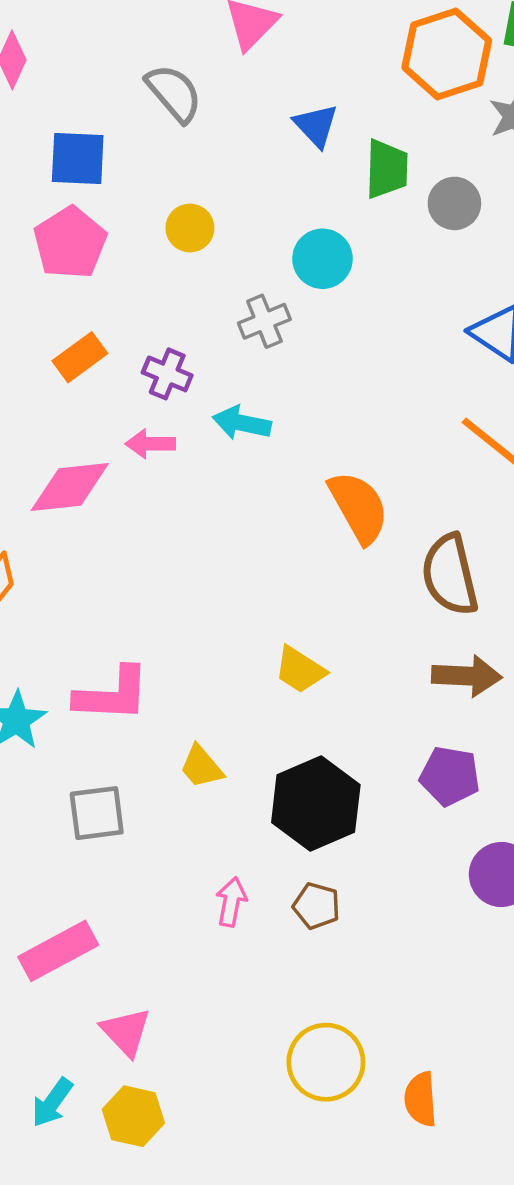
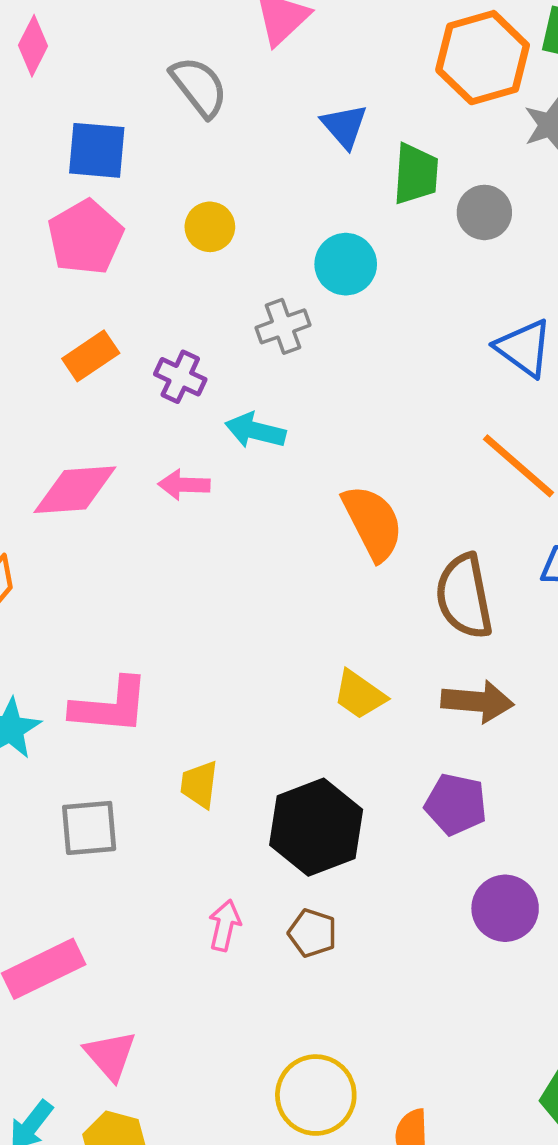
pink arrow: (150, 444) -> (184, 485), moved
yellow trapezoid: (300, 670) -> (360, 695), moved
yellow trapezoid: (201, 767) -> (199, 784), turned 45

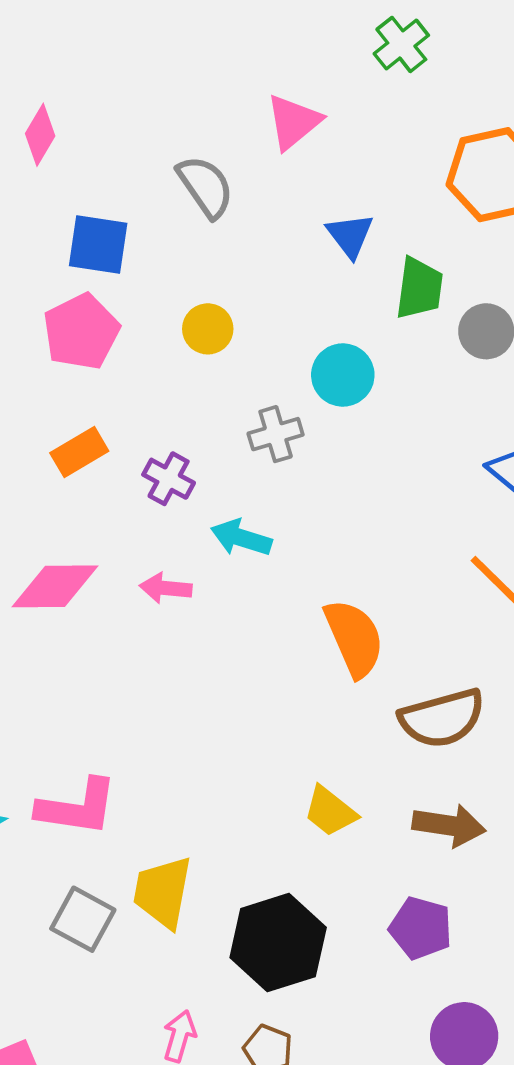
brown semicircle: (464, 596) -> (442, 718), turned -98
yellow trapezoid: (199, 784) -> (163, 892), size x1.5
gray square: (89, 828) -> (83, 919), moved, turned 30

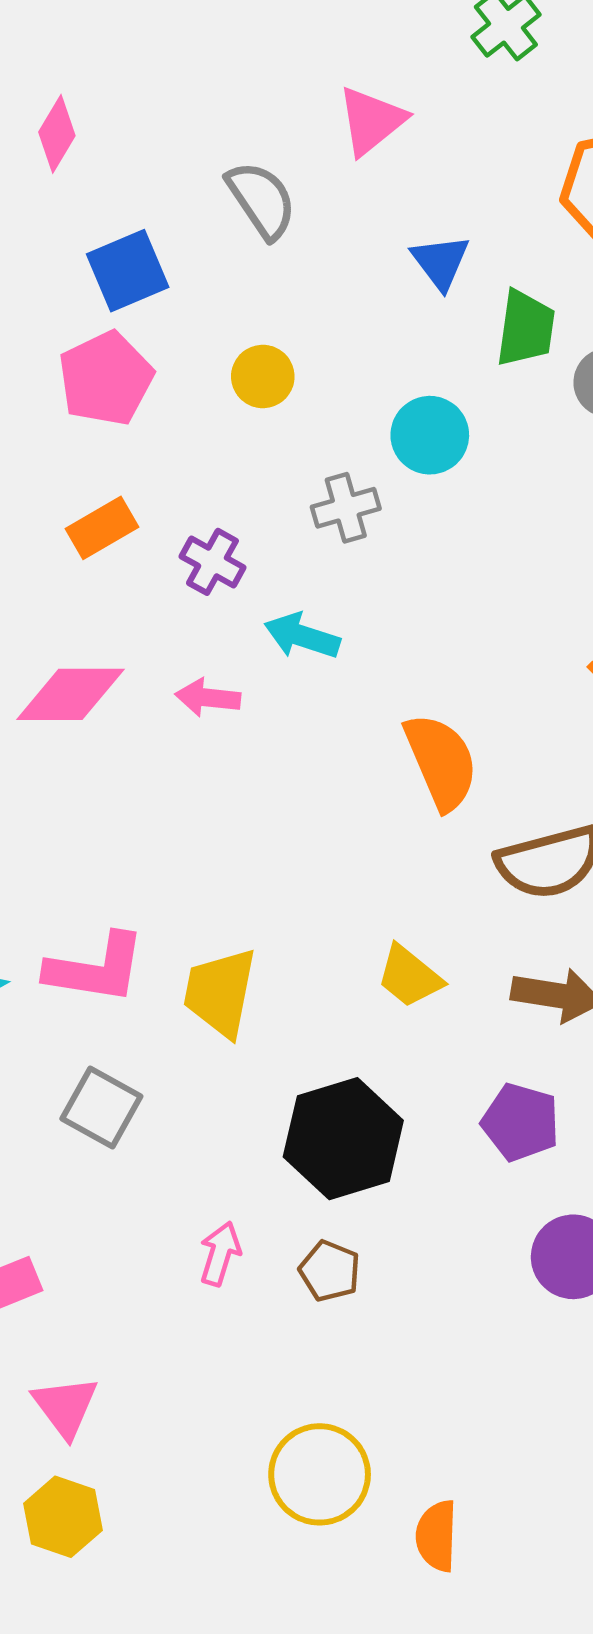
blue square: (98, 245) -> (128, 271), turned -32
yellow trapezoid: (163, 892) -> (220, 992), moved

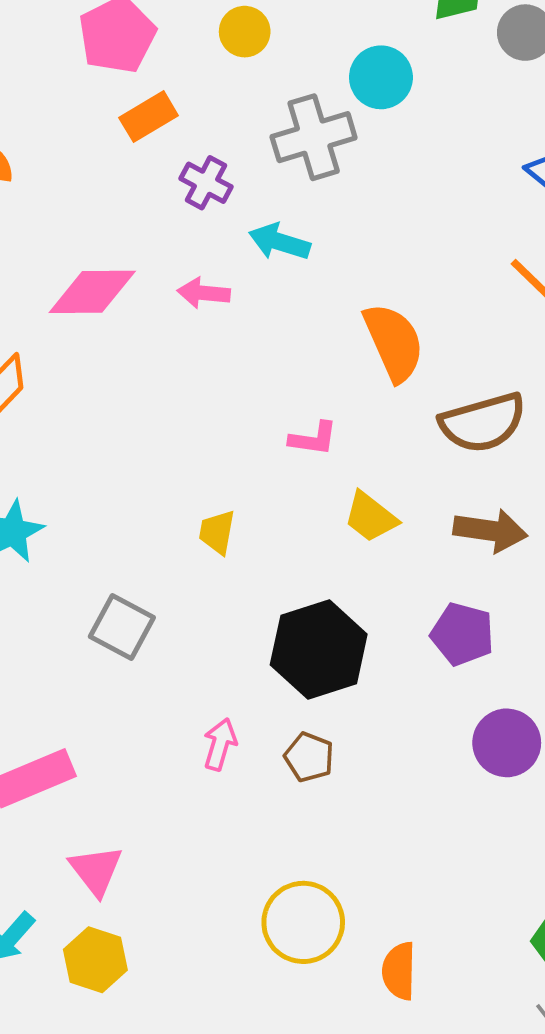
gray cross: (346, 508) -> (314, 137), size x1.5
orange rectangle: (102, 528) -> (149, 117), moved
pink L-shape: (96, 968) -> (313, 439), moved, size x0.6
yellow trapezoid: (220, 992) -> (217, 532), size x0.6

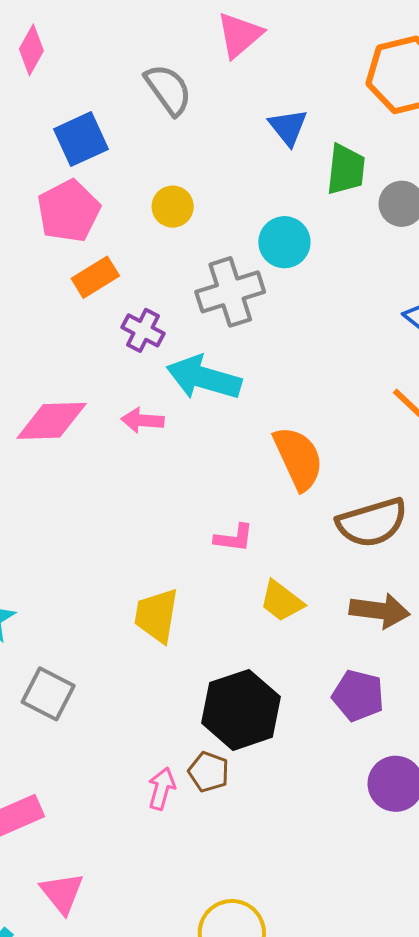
cyan arrow: (279, 242) -> (204, 378), size x1.5
yellow trapezoid: (217, 532) -> (157, 616), size x1.5
gray square: (122, 627) -> (48, 694), moved
brown pentagon: (309, 757) -> (209, 772), moved

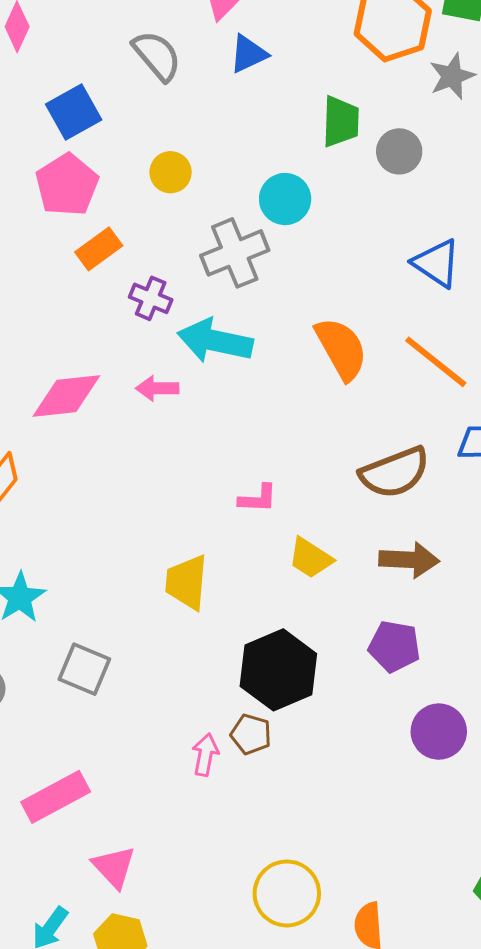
blue triangle: (288, 127) -> (248, 54), moved, turned 48
orange semicircle: (298, 458) -> (341, 349), moved

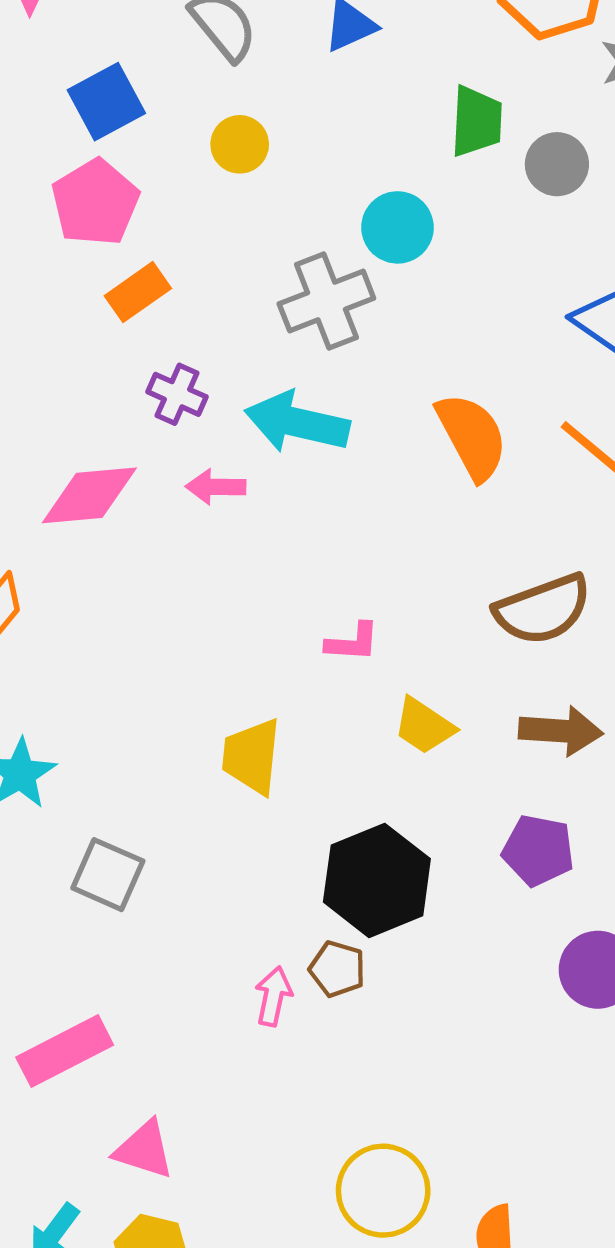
yellow circle: (171, 172) -> (240, 144), moved
purple cross: (151, 298) -> (177, 394), moved
pink triangle: (114, 867) -> (144, 1150), turned -30

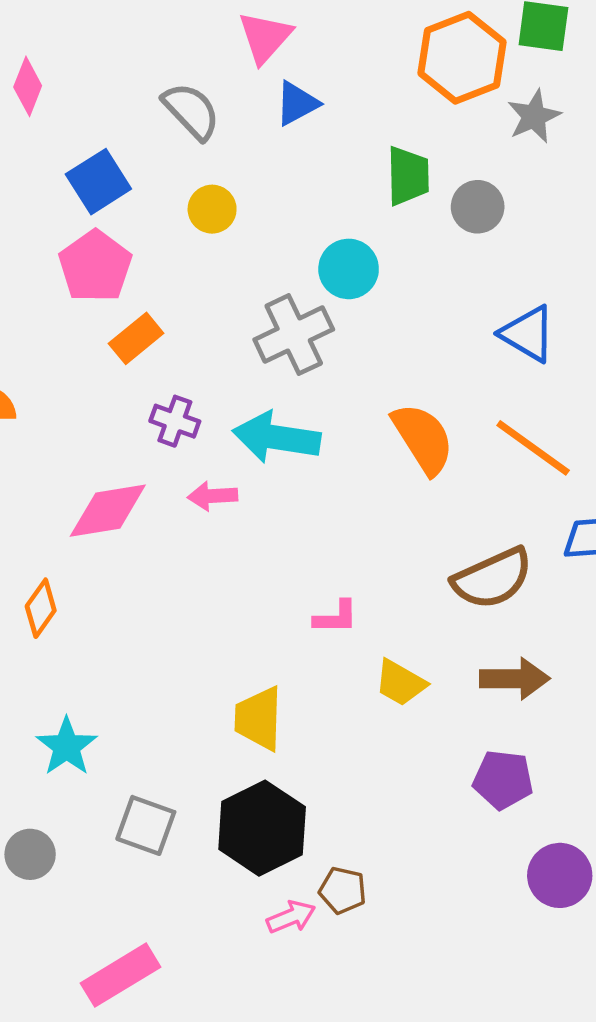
black hexagon: (377, 880) -> (262, 828), moved
pink arrow: (273, 996) -> (291, 917), turned 60

